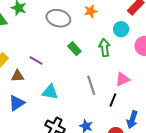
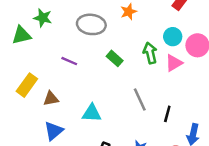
cyan circle: (121, 29) -> (173, 37), moved
purple line: (36, 61) -> (69, 61), moved
pink triangle: (122, 79) -> (174, 63), moved

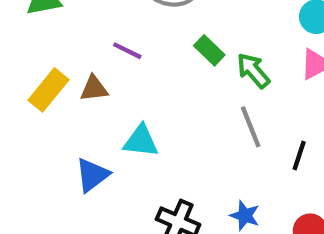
green arrow: (150, 53) -> (253, 71), moved, turned -30
brown triangle: (51, 99) -> (94, 88), moved
cyan triangle: (92, 113) -> (141, 141), moved

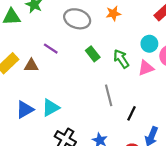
green arrow: (253, 71) -> (121, 59), moved
cyan triangle: (141, 141) -> (51, 108), moved, turned -42

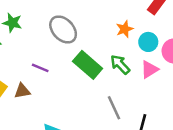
orange star: (113, 13) -> (125, 29), moved
gray ellipse: (77, 19) -> (63, 29), turned 40
green rectangle: (93, 54) -> (88, 65), size x1.6

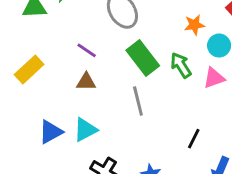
brown triangle: (22, 91) -> (86, 82), moved
gray line: (114, 108) -> (138, 101), moved

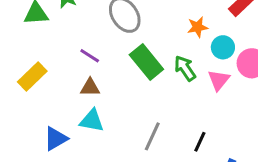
pink triangle: (214, 78) -> (219, 80), turned -30
gray line: (138, 101) -> (152, 136), moved, turned 40
cyan triangle: (85, 130) -> (92, 121), moved, turned 40

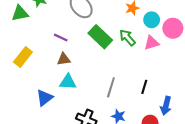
pink triangle: (219, 80) -> (152, 43), turned 42

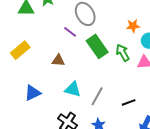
purple line: (61, 37) -> (70, 32), moved
cyan triangle: (68, 82) -> (73, 89), moved
black line: (144, 87) -> (129, 102), turned 40

